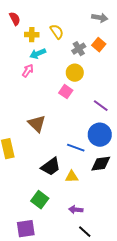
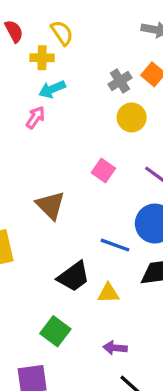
yellow semicircle: (57, 32) -> (62, 33), moved
yellow circle: (75, 73) -> (132, 117), moved
pink square: (66, 92) -> (103, 170), moved

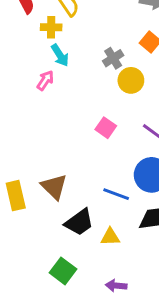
gray cross: (120, 81) -> (113, 58), moved
cyan arrow: (52, 89) -> (60, 55), turned -100
brown triangle: (50, 205) -> (54, 187), moved

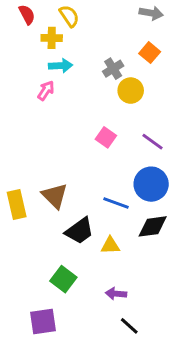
cyan arrow: (60, 55) -> (60, 66), turned -60

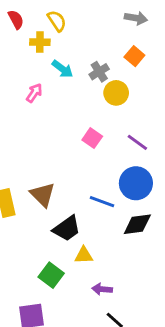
cyan arrow: (60, 66) -> (62, 69), moved, turned 40
yellow triangle: (110, 245) -> (84, 255), moved

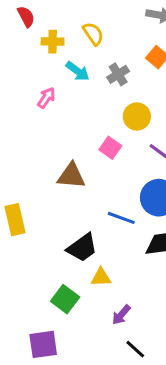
yellow semicircle: (57, 21) -> (93, 34), moved
yellow circle: (116, 93) -> (137, 116), moved
brown triangle: (43, 195) -> (71, 176), moved, turned -40
purple arrow: (102, 289) -> (121, 315), turned -54

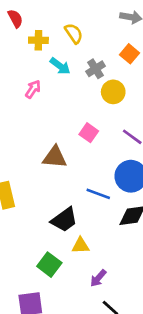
yellow circle: (137, 116) -> (113, 92), moved

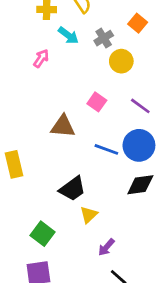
blue line: (98, 194) -> (106, 149), moved
yellow triangle: (81, 246) -> (89, 215), turned -42
green square: (49, 265) -> (43, 234), moved

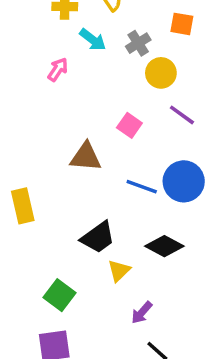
orange square: (138, 23) -> (182, 24), turned -30
purple line: (140, 106) -> (182, 115), moved
black diamond: (140, 185) -> (164, 246), moved, turned 36

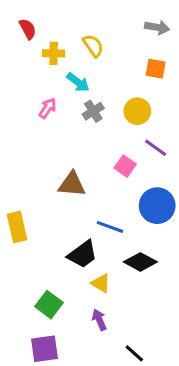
gray cross: (138, 43) -> (93, 111), moved
pink square: (129, 125) -> (125, 166), moved
blue line: (142, 187) -> (110, 227), moved
yellow triangle: (119, 271) -> (101, 283), turned -45
purple arrow: (142, 313) -> (99, 320), moved, turned 115

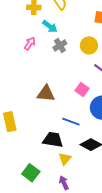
pink square: (125, 166) -> (82, 90), moved
black trapezoid: (83, 254) -> (53, 140), turned -135
yellow triangle: (101, 283) -> (65, 159), turned 40

